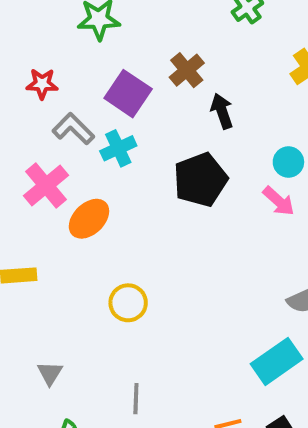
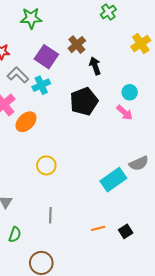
cyan rectangle: (277, 361) -> (113, 180), moved

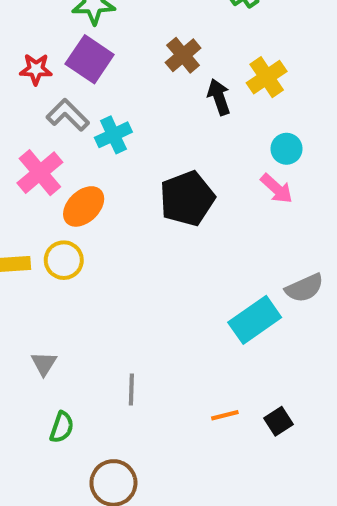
yellow cross: (141, 44) -> (267, 77), moved
purple square: (46, 57) -> (90, 59), moved
black pentagon: (84, 101) -> (187, 198), moved
yellow circle: (46, 165) -> (64, 260), moved

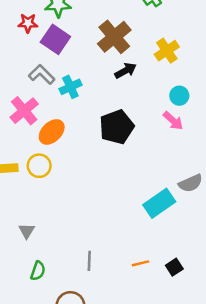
brown cross: (183, 55) -> (114, 37), size x1.5
red star: (36, 69) -> (28, 23), moved
black arrow: (219, 97) -> (125, 71), moved, turned 80
gray line: (131, 389) -> (89, 261), moved

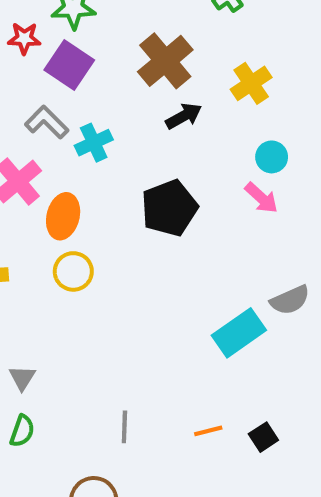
orange ellipse: (52, 132) -> (63, 216), turned -32
yellow circle: (39, 166) -> (73, 271), moved
green semicircle: (38, 271) -> (22, 431), moved

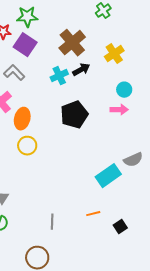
cyan cross: (94, 143) -> (59, 76), moved
pink arrow: (261, 198) -> (119, 110), turned -42
orange line: (208, 431) -> (93, 214), moved

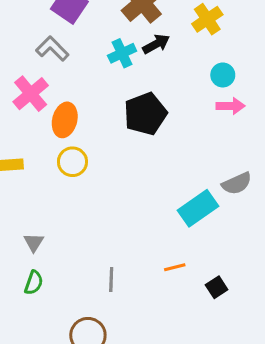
pink arrow: (119, 110) -> (231, 106), moved

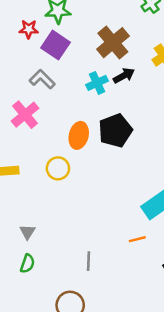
orange ellipse: (65, 120) -> (79, 135), moved
orange line: (175, 267) -> (137, 239), moved

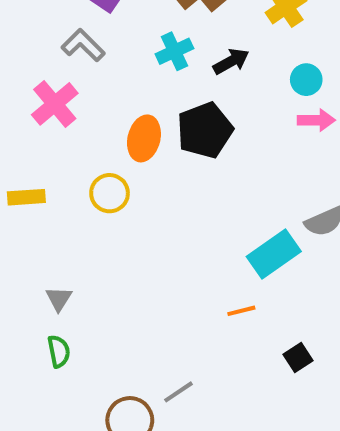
black arrow: (124, 76) -> (231, 61), moved
gray line: (88, 261) -> (178, 392), moved, turned 54
green semicircle: (27, 264) -> (59, 351), turned -30

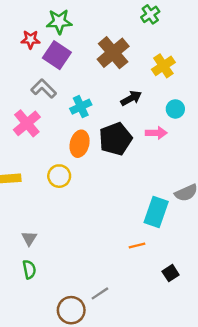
cyan cross: (174, 51) -> (81, 107), moved
pink arrow: (316, 120) -> (156, 133), moved
cyan rectangle: (274, 254) -> (156, 212), turned -36

